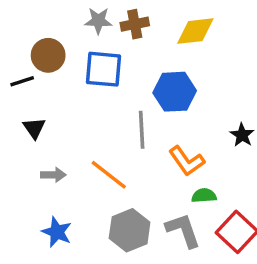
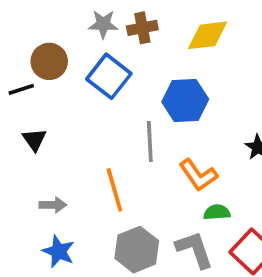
blue square: (104, 69) -> (109, 76), turned 33
gray arrow: (53, 175) -> (53, 205), moved
orange line: (109, 175) -> (114, 190), turned 36

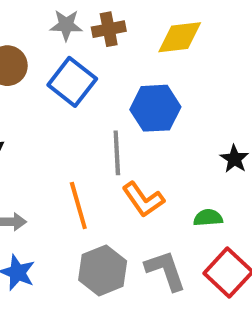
orange L-shape: (198, 175) -> (143, 199), moved
green semicircle: (217, 212) -> (208, 218), moved

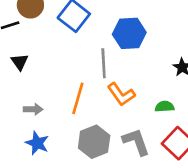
orange line: (78, 206) -> (78, 98), turned 32

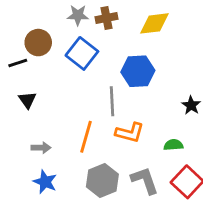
orange L-shape: (121, 94) -> (130, 133), turned -40

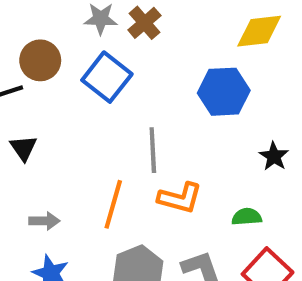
brown cross: (107, 18) -> (144, 23), turned -30
yellow diamond: (154, 23) -> (259, 31), moved
blue hexagon: (138, 71) -> (224, 92), moved

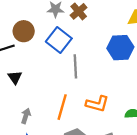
gray line: (153, 150) -> (75, 66), moved
gray arrow: (44, 221) -> (26, 116), turned -72

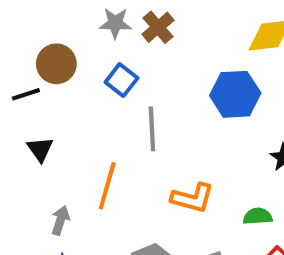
blue square: (59, 40) -> (121, 80), size x0.7
orange line: (62, 107) -> (107, 186), moved

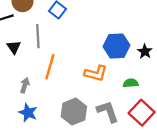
blue hexagon: (235, 94) -> (116, 46), moved
gray line: (152, 129) -> (38, 36), moved

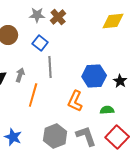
gray line: (38, 36) -> (50, 67), moved
orange L-shape: (96, 73) -> (75, 101), turned 100
gray arrow: (25, 85) -> (20, 75), moved

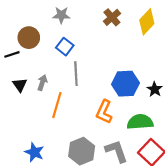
brown cross: (58, 17) -> (112, 17), moved
yellow diamond: (113, 21) -> (147, 22), turned -40
green semicircle: (107, 110) -> (140, 122), size x1.6

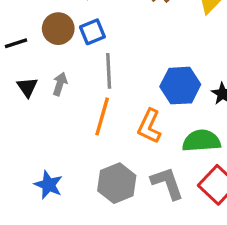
brown circle: (29, 38) -> (58, 29), moved
blue square: (65, 47) -> (92, 32), turned 30
orange line: (57, 105) -> (102, 116), moved

